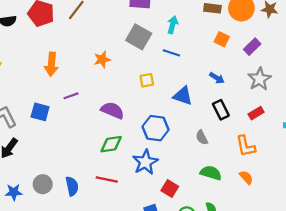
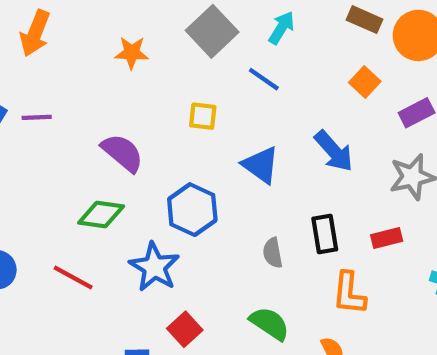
blue arrow: (217, 78) -> (334, 151), size x1.5
purple line: (71, 96) -> (37, 117), moved
black rectangle: (221, 110) -> (325, 234), moved
blue star: (145, 162) -> (154, 267), turned -30

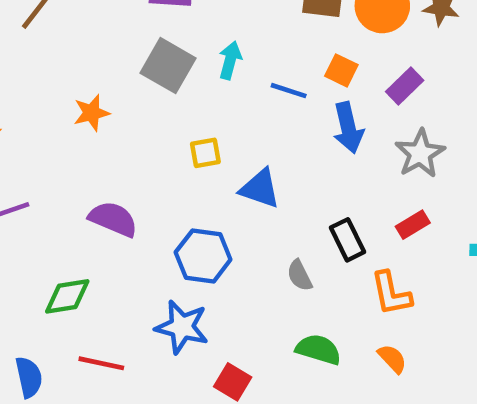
cyan arrow: (282, 28) -> (230, 60), moved
blue line: (264, 79) -> (289, 91), moved
yellow square: (203, 116) -> (205, 153), moved
blue arrow: (334, 151) -> (348, 128), moved, turned 45
green diamond: (101, 215) -> (67, 296), moved

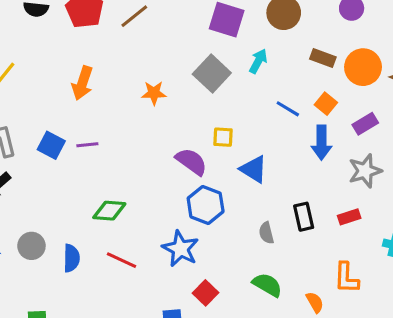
cyan arrow: (230, 60) -> (258, 61), moved
purple semicircle: (113, 219) -> (191, 162), moved
orange L-shape: (391, 293) -> (346, 278), moved

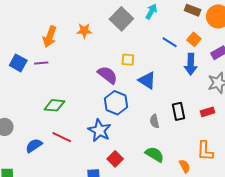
orange arrow: (82, 83) -> (50, 37), moved
blue semicircle: (71, 258) -> (34, 146), moved, turned -126

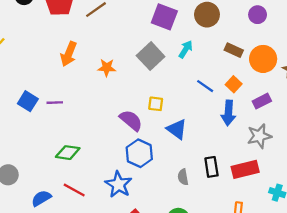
orange arrow: (50, 37) -> (69, 54), moved
red rectangle: (208, 112) -> (245, 169), size x1.6

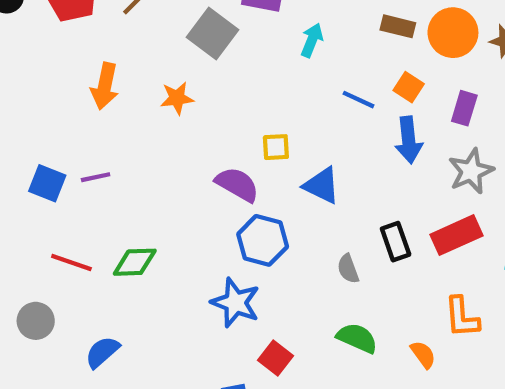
gray square: (151, 56) -> (212, 33), moved
purple rectangle: (262, 101) -> (464, 108), turned -36
red line: (74, 190) -> (71, 263), moved

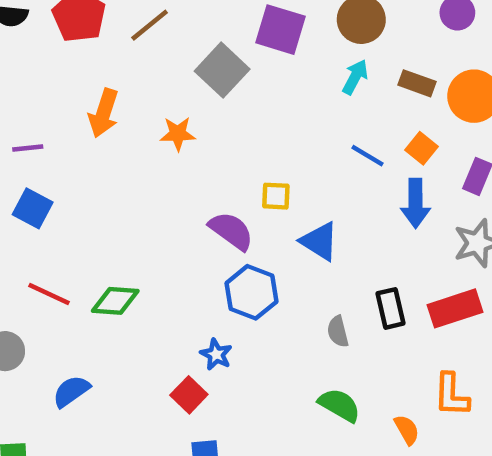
cyan arrow: (312, 40) -> (355, 77), moved
purple line: (96, 177) -> (28, 148), moved
blue star: (235, 303) -> (216, 354), size x0.6
red square: (276, 358) -> (189, 395), moved

